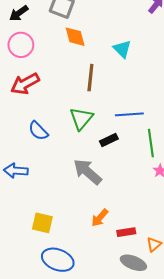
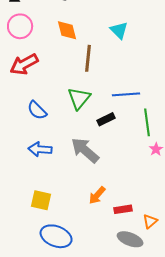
orange diamond: (75, 37) -> (67, 30), moved
blue arrow: (16, 171) -> (40, 149), moved

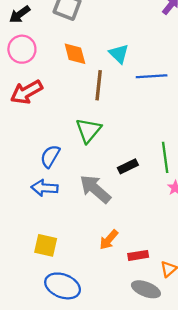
cyan triangle: (119, 30) -> (119, 54), moved
blue line: (126, 94) -> (152, 76), moved
blue semicircle: (37, 110) -> (50, 156), moved, turned 75
black rectangle: (106, 119) -> (128, 166), moved

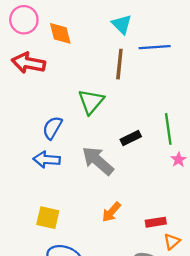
orange diamond: (75, 54) -> (60, 33), moved
brown line: (99, 85) -> (119, 64), moved
red arrow: (26, 92) -> (28, 63), turned 40
red rectangle: (138, 255) -> (156, 222), moved

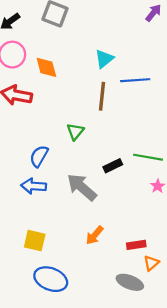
cyan triangle: (122, 24) -> (104, 59), turned 36
green triangle: (91, 102) -> (75, 132), size x0.7
green line: (168, 129) -> (148, 157), turned -72

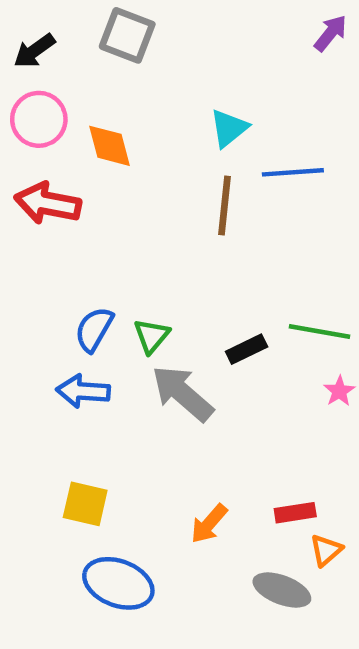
green triangle: (75, 132) -> (152, 336), moved
orange arrow: (95, 235) -> (209, 524), moved

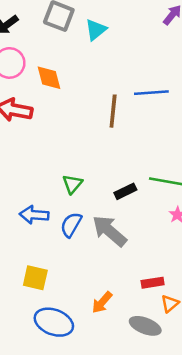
cyan triangle: (229, 128) -> (96, 30), moved
blue semicircle: (94, 329) -> (71, 225), moved
gray arrow: (182, 393) -> (109, 231), moved
orange arrow: (209, 524) -> (102, 302), moved

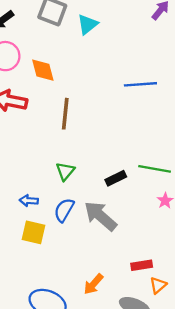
brown line: (113, 111) -> (65, 114), moved
blue arrow: (34, 215) -> (29, 201), size x0.7
yellow square: (35, 278) -> (33, 232), moved

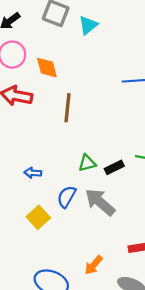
green triangle: (65, 171) -> (87, 163), moved, turned 36
blue arrow: (29, 201) -> (33, 173), moved
yellow square: (33, 232) -> (38, 217), turned 35

